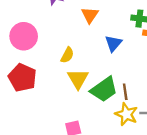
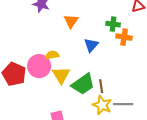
pink circle: (24, 36) -> (39, 66), moved
yellow semicircle: (67, 55) -> (52, 55), turned -128

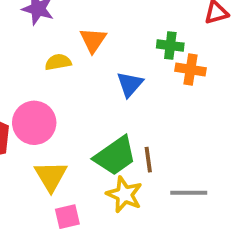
yellow semicircle: (52, 55) -> (58, 62), moved
yellow triangle: (61, 75) -> (51, 176), moved
yellow star: (102, 105) -> (124, 195), moved

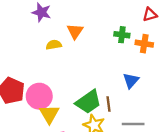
orange cross: (191, 69) -> (144, 44), moved
blue triangle: (130, 84) -> (131, 81), moved
pink circle: (34, 123) -> (39, 96), moved

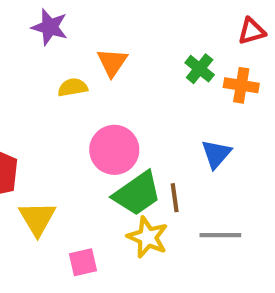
green cross: (122, 35) -> (200, 69), turned 32
pink circle: (39, 96) -> (114, 150), moved
yellow triangle: (49, 114) -> (37, 218), moved

